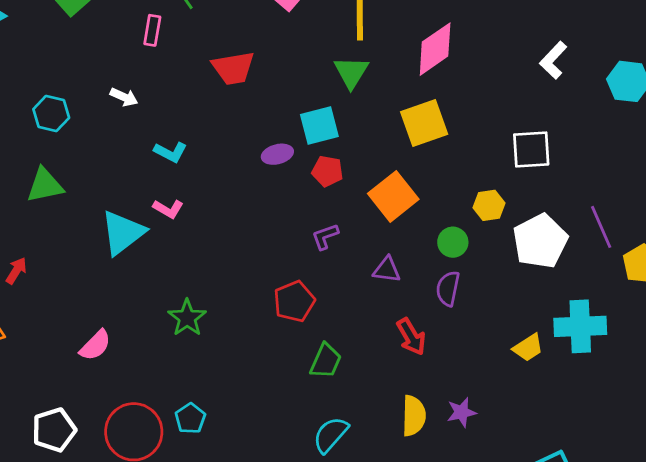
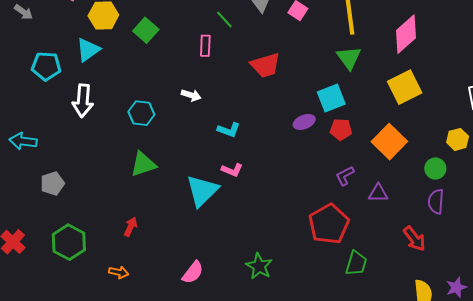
purple triangle: (387, 270) -> (378, 193), moved
red pentagon: (294, 301) -> (329, 224), size x1.4
green star: (187, 318) -> (259, 266), moved

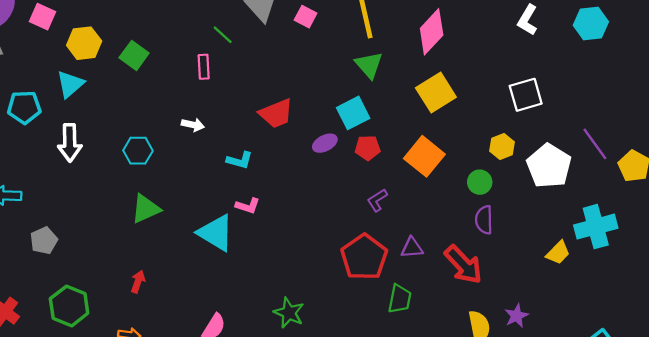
red trapezoid: (266, 65) -> (276, 114), moved
cyan triangle: (202, 191) -> (216, 233), turned -39
purple triangle: (378, 193) -> (412, 248), moved
red arrow: (414, 239) -> (463, 265), size x1.4

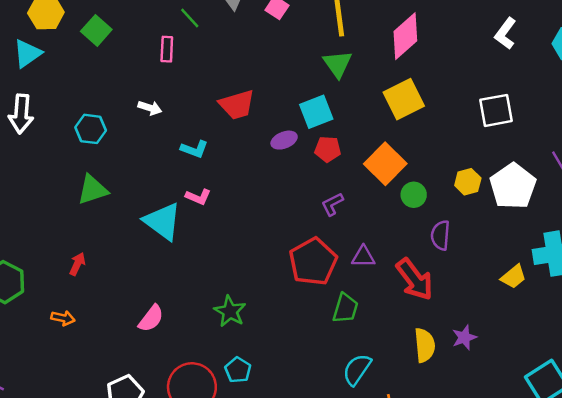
yellow hexagon: (502, 146) -> (468, 182), moved
green circle: (480, 182) -> (414, 195), moved

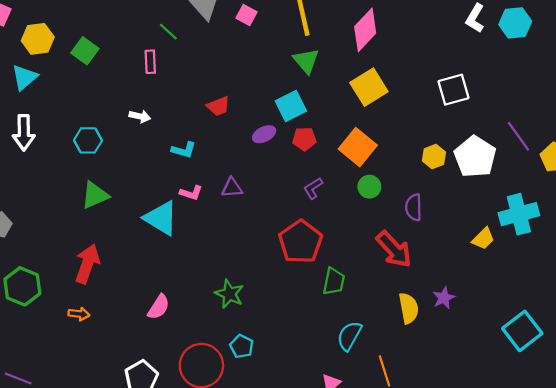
white L-shape: (505, 34) -> (475, 18), moved
red trapezoid: (237, 105) -> (218, 106), size x0.7
green circle: (414, 195) -> (369, 187), moved
purple triangle: (363, 257) -> (232, 188), moved
red arrow: (77, 264) -> (87, 264), size x1.8

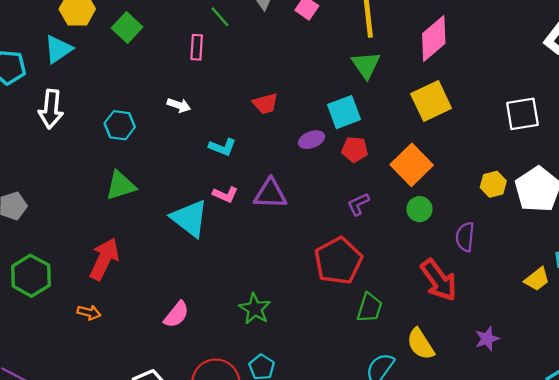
purple triangle: (232, 188) -> (270, 194), size x1.4
yellow semicircle: (409, 308) -> (420, 344), moved, turned 152

